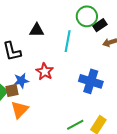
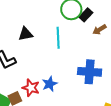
red star: (45, 71) -> (31, 88), moved
blue star: (21, 81) -> (50, 84), moved

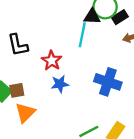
black triangle: (25, 34) -> (92, 16), moved
red star: (31, 88) -> (52, 61), moved

